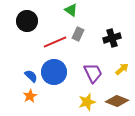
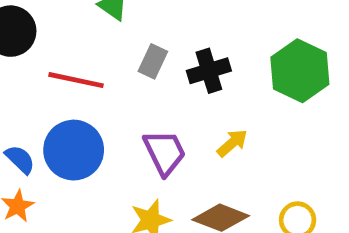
gray rectangle: (78, 34) -> (153, 61), moved
red line: (55, 42) -> (76, 80), turned 35

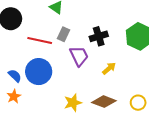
gray rectangle: (153, 61) -> (64, 34), moved
purple trapezoid: (165, 152) -> (79, 56), moved

